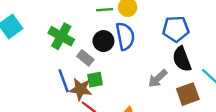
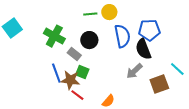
blue semicircle: (125, 36) -> (122, 36), moved
black semicircle: (182, 59) -> (143, 49), moved
green square: (95, 80) -> (82, 72), turned 32

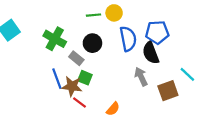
gray arrow: (134, 71) -> (141, 77), turned 108

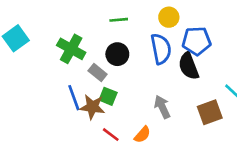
yellow circle: (114, 13) -> (169, 17), moved
gray arrow: (141, 77) -> (162, 107), moved
red line: (80, 102) -> (111, 135), moved

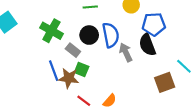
blue semicircle: (161, 49) -> (111, 35), moved
gray arrow: (162, 107) -> (126, 52), moved

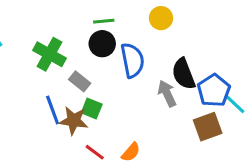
blue pentagon: (154, 24) -> (214, 90), moved, turned -30
black circle: (89, 35) -> (102, 44), moved
gray arrow: (126, 52) -> (167, 93), moved

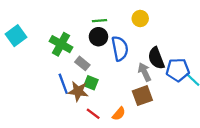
blue pentagon: (214, 90) -> (178, 70), turned 30
brown square: (208, 127) -> (142, 96), moved

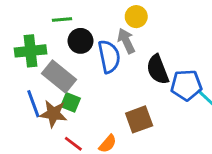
green line: (100, 21) -> (62, 19), moved
green cross: (61, 44) -> (31, 51), turned -35
gray rectangle: (82, 63) -> (59, 77), size x1.6
gray arrow: (145, 72) -> (126, 41), moved

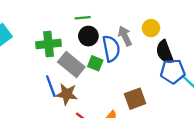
yellow circle: (136, 17) -> (151, 28), moved
green line: (62, 19) -> (83, 18), moved
black semicircle: (158, 69) -> (165, 52), moved
green square: (71, 102) -> (95, 63), moved

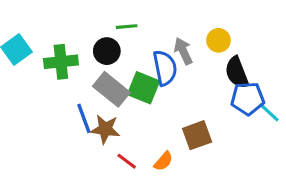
black circle: (88, 36) -> (107, 51), moved
green cross: (49, 44) -> (61, 62), moved
green square: (95, 63) -> (144, 88), size x1.5

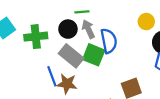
gray arrow: (183, 51) -> (88, 29), moved

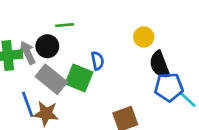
gray arrow: (88, 29) -> (28, 53), moved
blue semicircle: (109, 41) -> (98, 61), size x0.6

